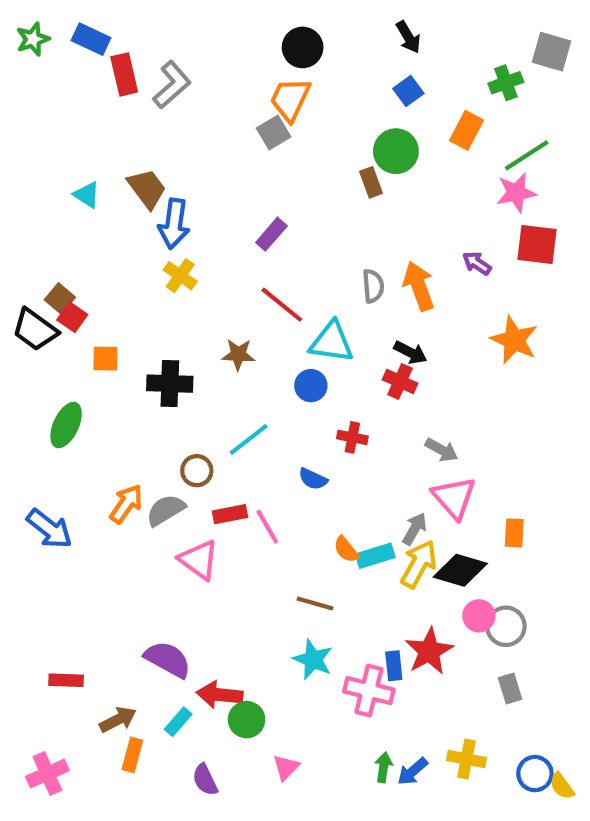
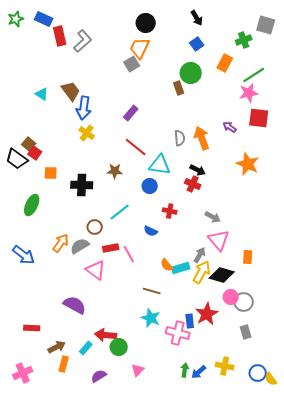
purple semicircle: (168, 659) -> (75, 305), moved
purple semicircle: (205, 780) -> (99, 376), turned 84

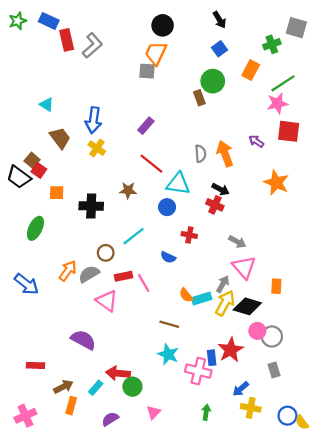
gray square: (132, 64) -> (147, 71), turned 35
brown trapezoid: (71, 91) -> (60, 138), moved
blue arrow: (199, 372) -> (241, 389), moved

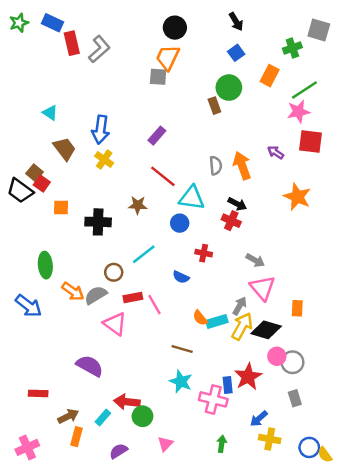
green ellipse: (35, 228) -> (45, 265), moved, turned -30
orange arrow: (68, 271) -> (73, 291), turned 90

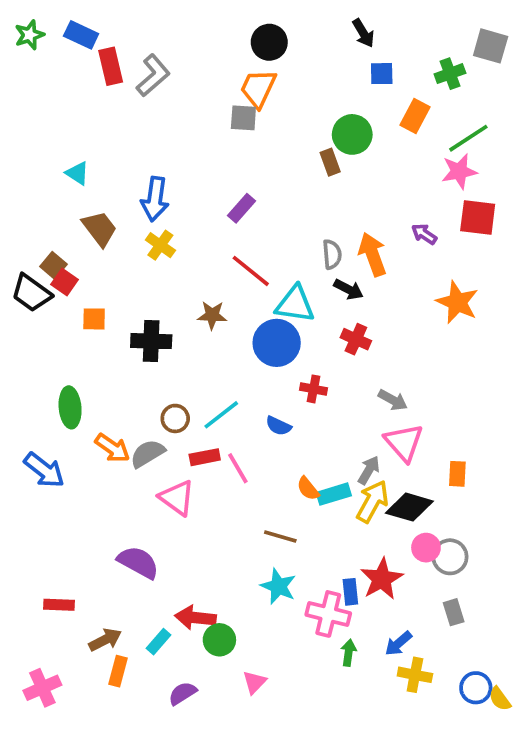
blue square: (236, 53) -> (382, 74), moved, turned 35
black arrow: (237, 204) -> (349, 289), moved
blue circle: (180, 223) -> (277, 343), size x1.6
cyan line: (144, 254) -> (221, 415), moved
green arrow: (222, 444) -> (349, 653), moved

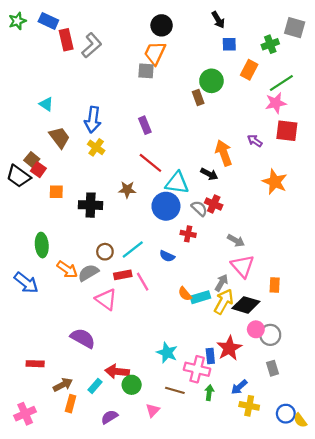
purple rectangle: (242, 208) -> (145, 125), turned -63
gray semicircle: (332, 254) -> (199, 208), moved, turned -42
brown line: (280, 537) -> (175, 390), moved

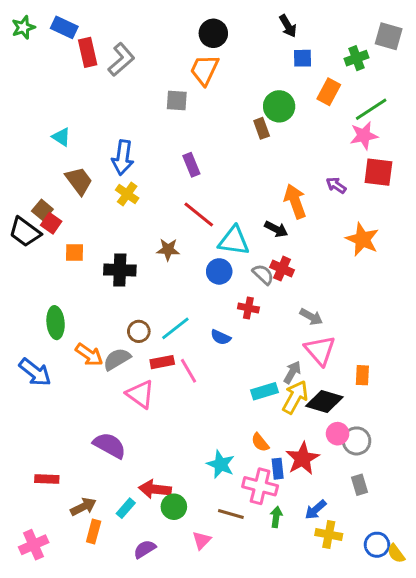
gray square: (146, 71) -> (177, 101), moved
blue circle: (166, 206) -> (219, 271), size x0.7
orange semicircle: (185, 294) -> (260, 442), moved

